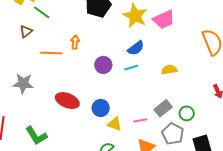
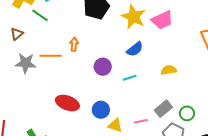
brown triangle: (26, 31) -> (17, 34), moved
cyan line: (131, 68) -> (130, 78), moved
gray star: (23, 84) -> (26, 63), moved

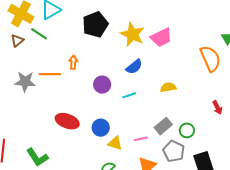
brown triangle: (17, 34) -> (17, 41), moved

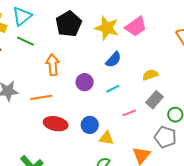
green line: (39, 34) -> (25, 41), moved
orange arrow: (73, 62) -> (53, 65), size x1.5
orange line: (50, 74) -> (41, 97), moved
gray rectangle: (163, 126) -> (155, 100), moved
pink line: (141, 139) -> (129, 113), moved

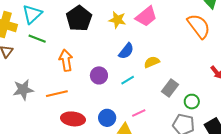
yellow star: (107, 28) -> (117, 20), size x0.7
yellow semicircle: (150, 75) -> (152, 62), moved
pink line: (129, 113) -> (139, 113), moved

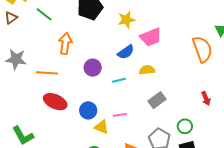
pink trapezoid: (146, 16) -> (151, 37), moved
yellow star: (117, 20) -> (126, 20), turned 30
green circle: (192, 102) -> (185, 126), moved

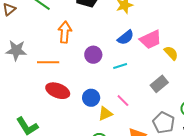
pink trapezoid: (151, 37) -> (151, 39), moved
yellow semicircle: (147, 70) -> (171, 53), moved, turned 56
pink line: (120, 115) -> (123, 101), turned 56
yellow triangle: (102, 127) -> (105, 114), turned -42

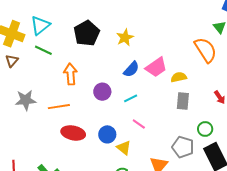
yellow semicircle: (171, 53) -> (179, 77), turned -49
gray rectangle: (159, 84) -> (183, 101), moved, turned -36
pink line: (123, 101) -> (139, 124), moved
yellow triangle: (105, 114) -> (124, 148), turned -49

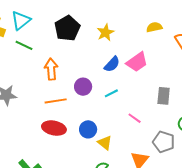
yellow semicircle: (179, 77) -> (154, 27), moved
orange line: (59, 107) -> (56, 101), moved
pink line: (139, 124) -> (135, 118), moved

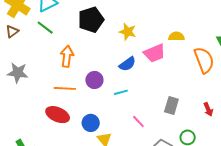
yellow star: (106, 32) -> (128, 32), turned 30
pink trapezoid: (137, 62) -> (154, 53), moved

